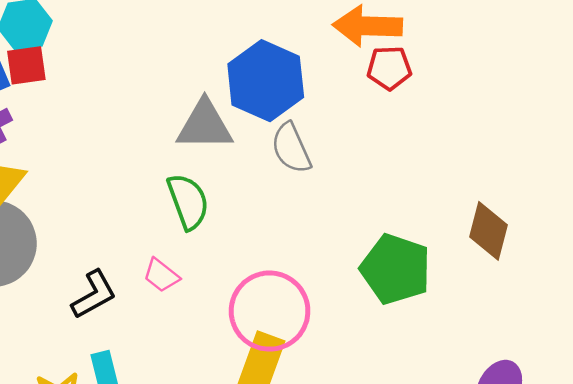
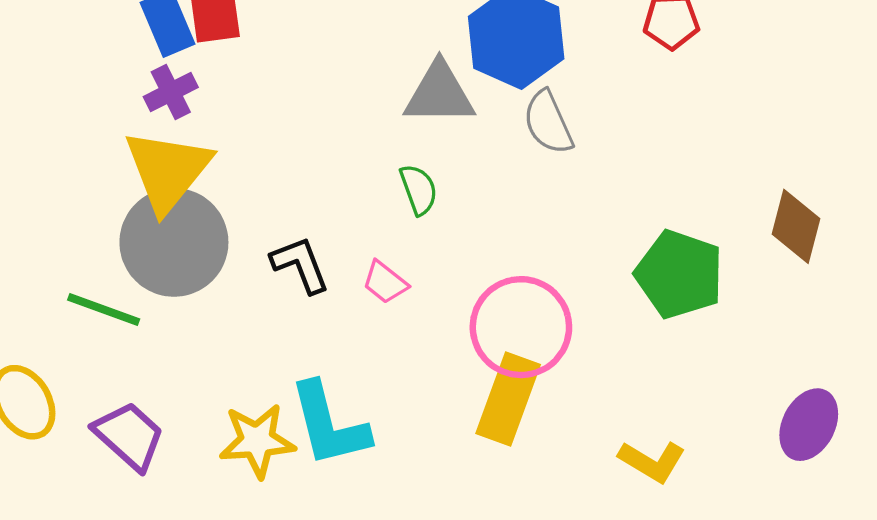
green semicircle: (188, 202) -> (419, 190), size x0.7
black L-shape: (94, 294) -> (300, 265), moved, turned -82

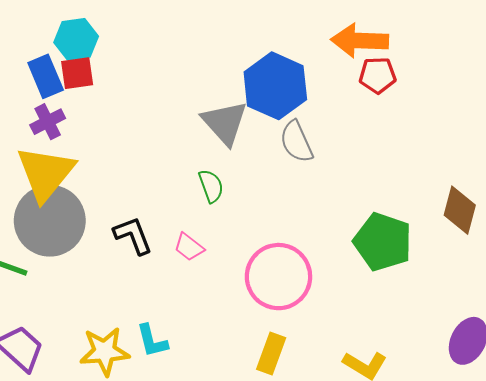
gray triangle: (439, 94) -> (225, 123), turned 48
yellow rectangle: (508, 399) -> (271, 354), moved, size x0.7
cyan L-shape: (329, 425) -> (152, 341), size x0.6

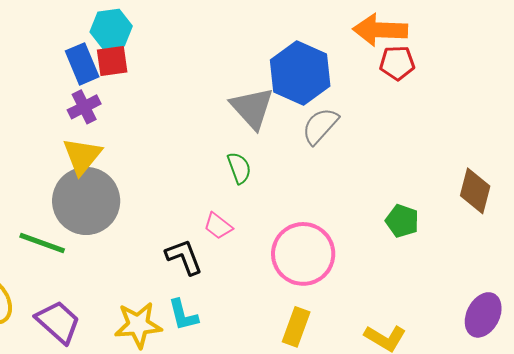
gray semicircle: (296, 142) -> (320, 126), turned 66
yellow triangle: (46, 173) -> (82, 156), size x0.7
black L-shape: (133, 235) -> (184, 257), moved
green pentagon: (383, 242) -> (402, 221), size x0.6

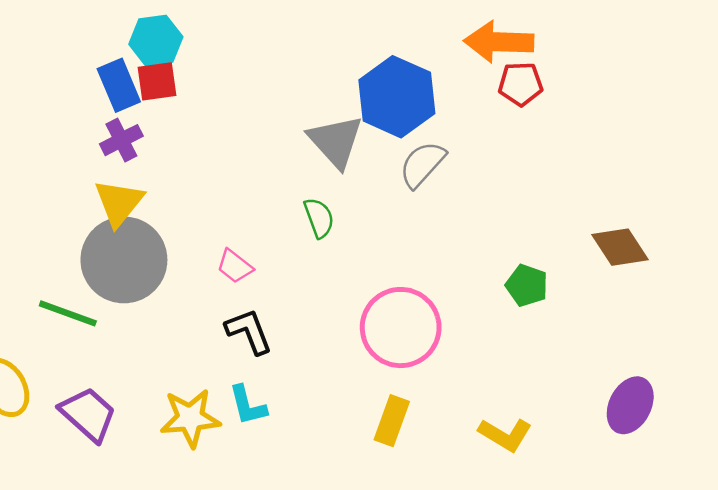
brown diamond: (475, 191) -> (620, 247), turned -48
pink trapezoid: (218, 226) -> (235, 266), moved

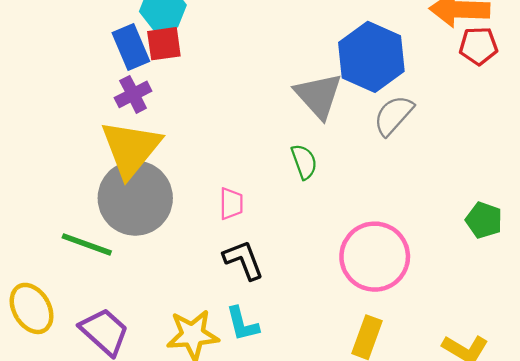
yellow triangle: (119, 203) -> (131, 148), size x1.4
pink trapezoid: (235, 266) -> (231, 204), turned -128

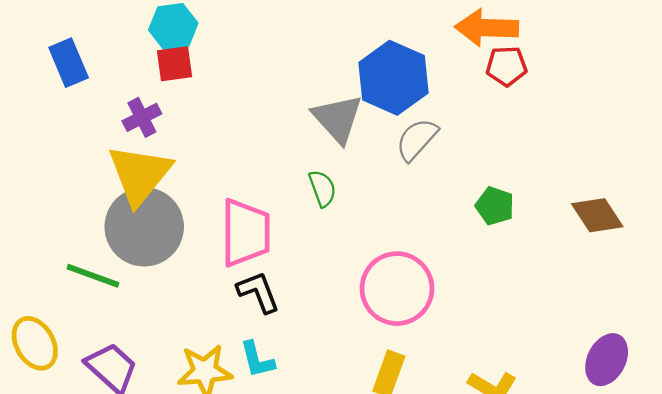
blue rectangle: (131, 47) -> (69, 63), moved
pink trapezoid: (231, 204) -> (246, 233), size x2.0
green pentagon: (484, 220) -> (495, 206), moved

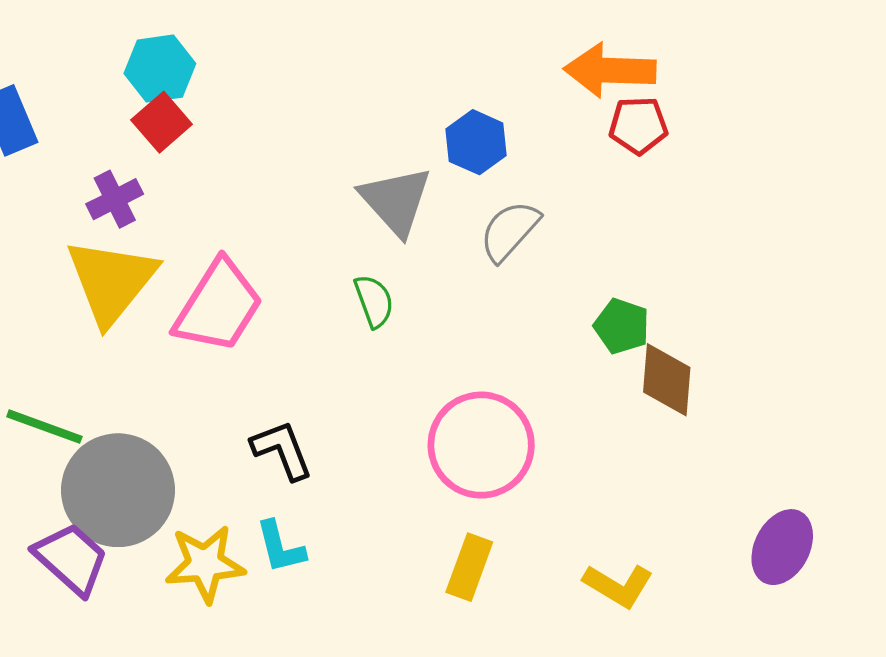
red square: (174, 64) -> (162, 122), turned -33
blue hexagon: (393, 78) -> (476, 142), size x0.6
brown diamond: (597, 215) -> (667, 380), moved, turned 38
gray circle: (144, 227) -> (118, 490), moved
pink trapezoid: (246, 233) -> (218, 306), moved, turned 32

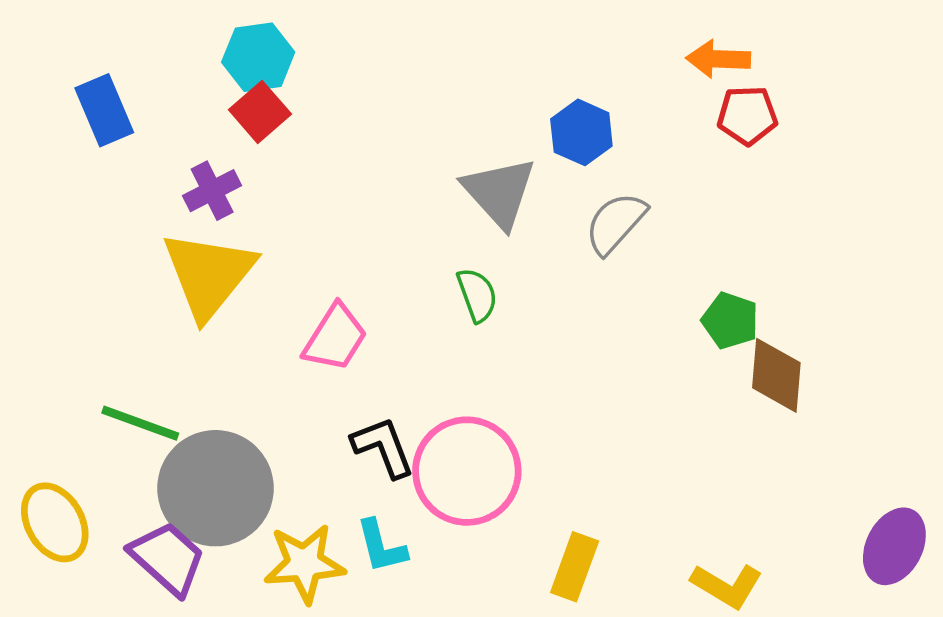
orange arrow: (610, 70) -> (718, 59), size x0.7
pink trapezoid: (218, 306) -> (335, 338), moved, size x0.7
pink circle: (481, 445) -> (467, 471), moved

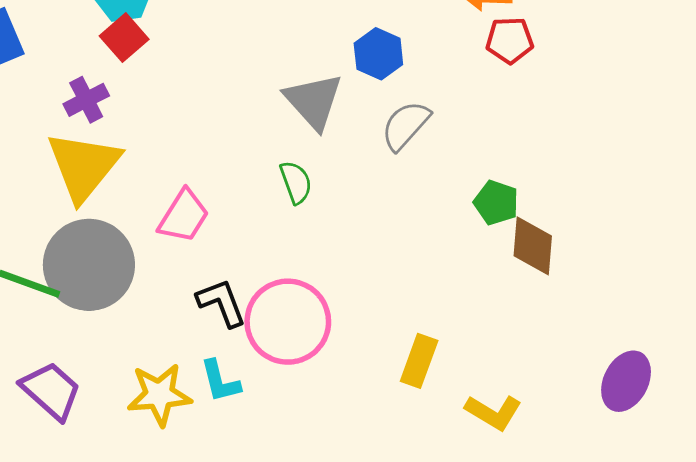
gray circle: (215, 488) -> (89, 265), moved
yellow rectangle: (575, 567) -> (419, 361), moved

